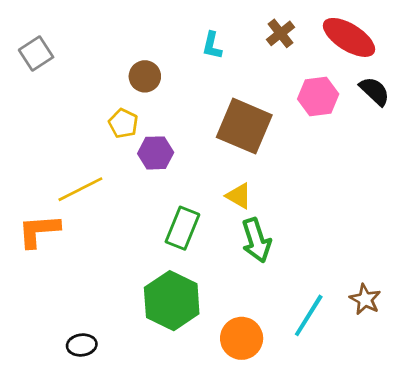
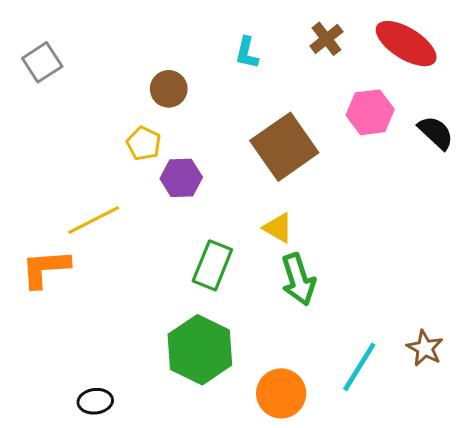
black semicircle: (375, 91) -> (436, 133), moved
brown square: (244, 126) -> (284, 147), turned 32

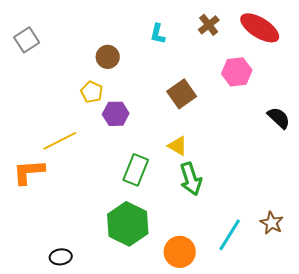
black semicircle: (436, 133) -> (279, 118), moved
brown square: (284, 147) -> (182, 94), size x0.7

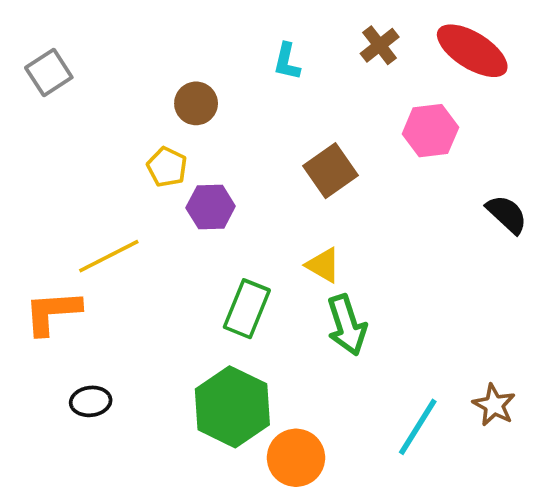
orange circle: (180, 252) -> (296, 458), moved
black ellipse: (61, 257) -> (91, 401), moved

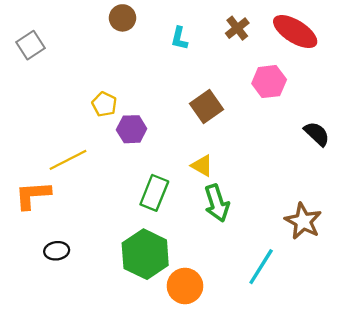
brown circle: (196, 103) -> (123, 18), moved
brown star: (494, 405) -> (303, 221), moved, size x1.4

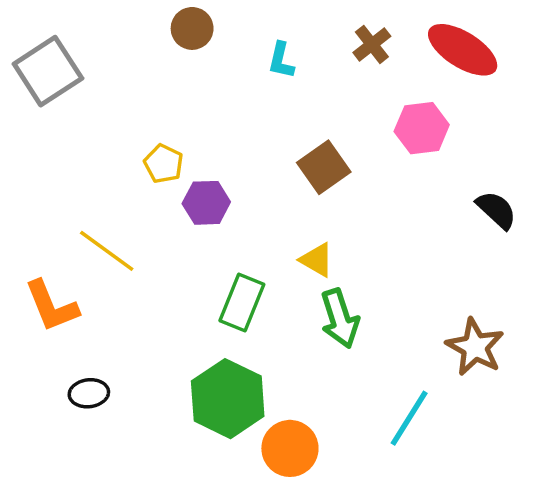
gray square: (31, 45) -> (48, 71), size x1.5
yellow line: (68, 160) -> (107, 251), turned 63
orange L-shape: (33, 195) -> (52, 306), turned -108

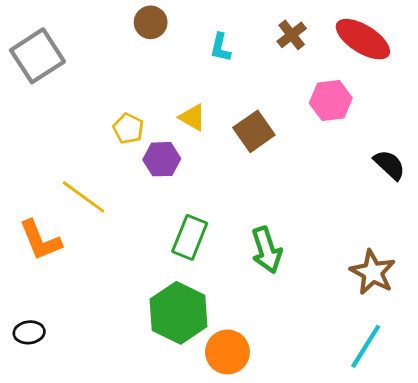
yellow triangle: (317, 260) -> (193, 117), moved
black ellipse: (89, 393) -> (29, 332), moved
cyan line: (409, 418) -> (366, 346), moved

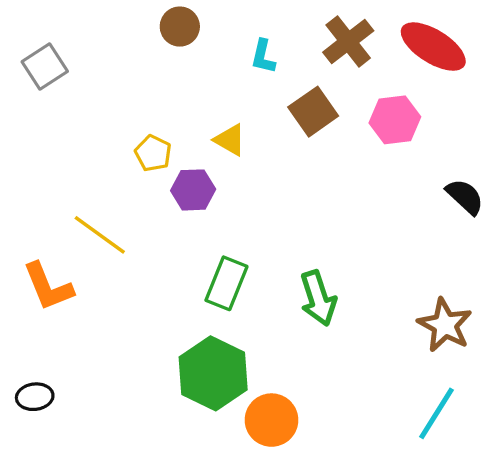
brown cross: (292, 35) -> (348, 42), size x1.4
gray square: (37, 56) -> (45, 67), size x0.7
brown square: (254, 131) -> (313, 112), moved

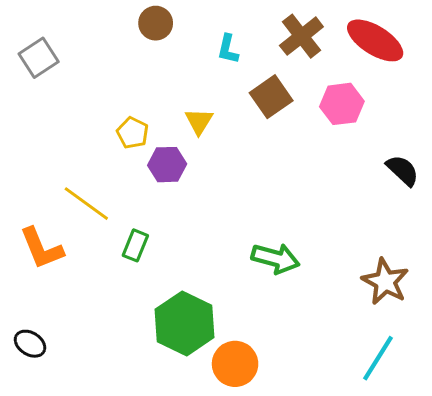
yellow triangle: (230, 140) -> (199, 121), turned 32
green rectangle: (226, 283) -> (135, 245), moved, size x0.7
green arrow: (318, 298) -> (275, 258), turned -57
black ellipse: (35, 397) -> (30, 344), turned 40

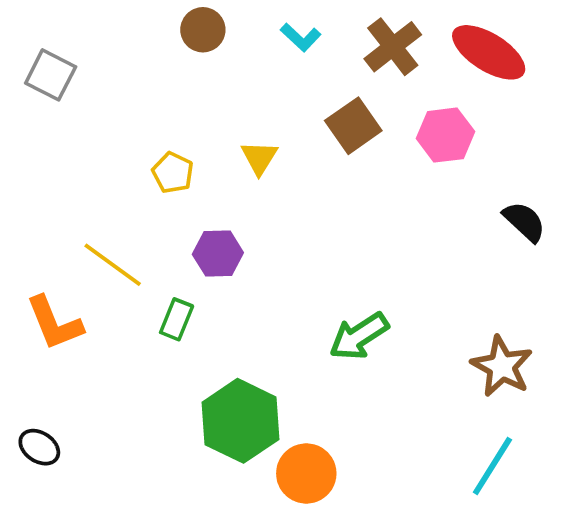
cyan L-shape: (228, 49) -> (301, 37), moved, turned -60
gray square: (39, 58) -> (51, 75), turned -30
purple hexagon: (167, 165) -> (218, 253), moved
green arrow: (275, 258) -> (359, 336), turned 132

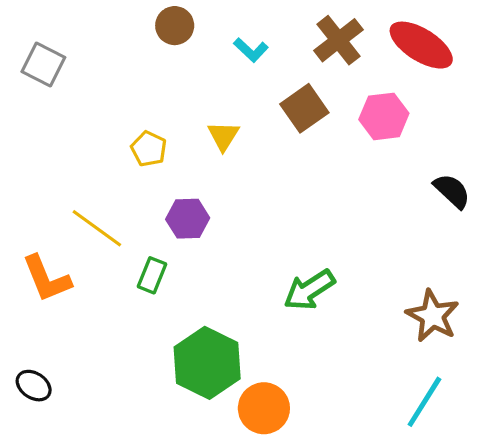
cyan L-shape: (301, 37) -> (251, 50), moved

